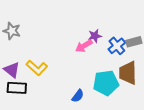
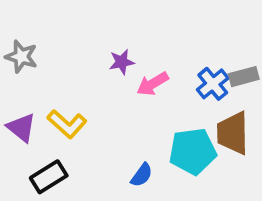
purple star: (95, 36) -> (122, 62), moved
black rectangle: (17, 88) -> (49, 177), moved, turned -36

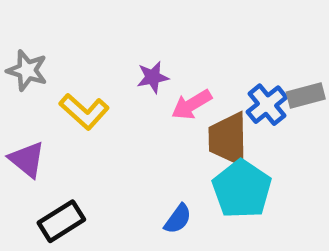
yellow L-shape: (67, 124) -> (84, 111), moved
brown trapezoid: (233, 133) -> (228, 139), moved
cyan pentagon: (193, 151) -> (242, 189), turned -30

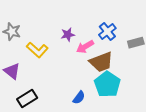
blue cross: (267, 105) -> (107, 31), moved
brown trapezoid: (228, 139) -> (101, 62), turned -110

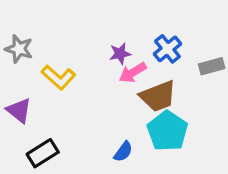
purple star: (68, 35) -> (120, 54), moved

